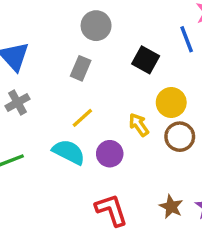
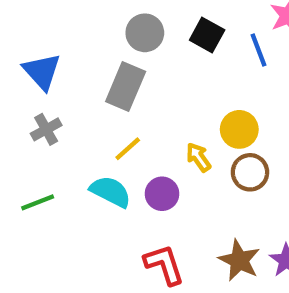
black square: (146, 60) -> (207, 35), moved
gray rectangle: (81, 68) -> (126, 86), size x1.5
brown star: (171, 207) -> (239, 260), size x1.4

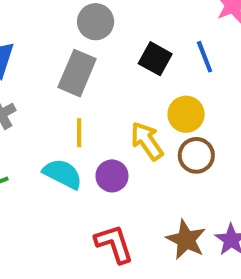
black square: (207, 35) -> (155, 59), moved
blue line: (259, 50) -> (205, 57), moved
yellow line: (128, 149) -> (79, 133), turned -48
yellow arrow: (198, 157) -> (147, 141), size x1.4

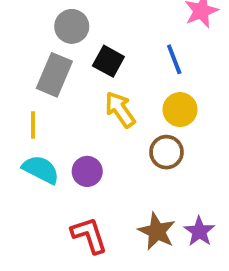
black square: (155, 59) -> (108, 61), moved
yellow circle: (186, 114) -> (180, 110), moved
yellow line: (79, 133) -> (33, 125), moved
yellow arrow: (147, 141) -> (120, 110), moved

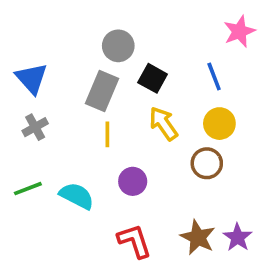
yellow line: (33, 125) -> (107, 134), moved
cyan semicircle: (41, 169) -> (77, 196), moved

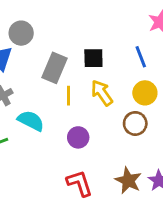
gray circle: (118, 46) -> (21, 33), moved
black square: (153, 78) -> (93, 58), turned -30
yellow line: (107, 134) -> (68, 96), moved
cyan semicircle: (77, 196) -> (31, 121), moved

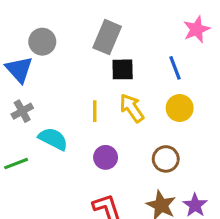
gray rectangle: (55, 68) -> (107, 37), moved
brown circle: (135, 123) -> (166, 159), moved

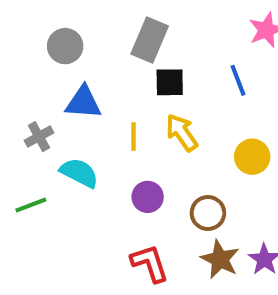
blue triangle: (19, 69) -> (83, 102), moved, turned -44
yellow circle: (180, 108) -> (252, 157), moved
brown circle: (166, 159) -> (208, 213), moved

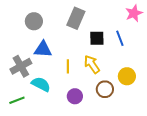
black square: (170, 82) -> (97, 38), moved
gray cross: (39, 137) -> (21, 66), size x1.5
brown circle: (208, 213) -> (105, 89), moved

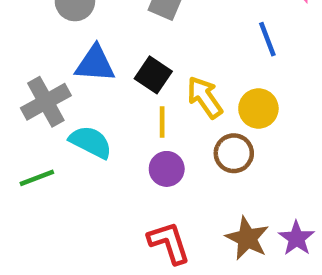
black square: (97, 38) -> (153, 75), moved, turned 35
yellow line: (68, 66) -> (162, 122), moved
yellow circle: (127, 76) -> (258, 109), moved

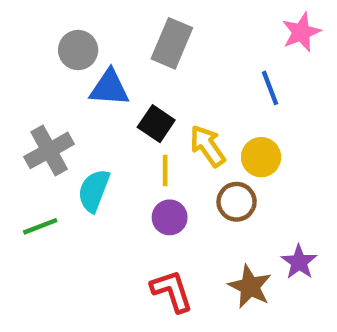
blue triangle: (95, 64) -> (109, 88), moved
cyan semicircle: (91, 142) -> (94, 191), turned -96
purple star: (296, 238) -> (299, 262), moved

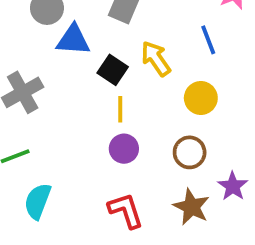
yellow arrow: (208, 146) -> (156, 59), moved
cyan semicircle: (94, 191) -> (38, 201), moved
brown circle: (237, 202) -> (190, 152), moved

